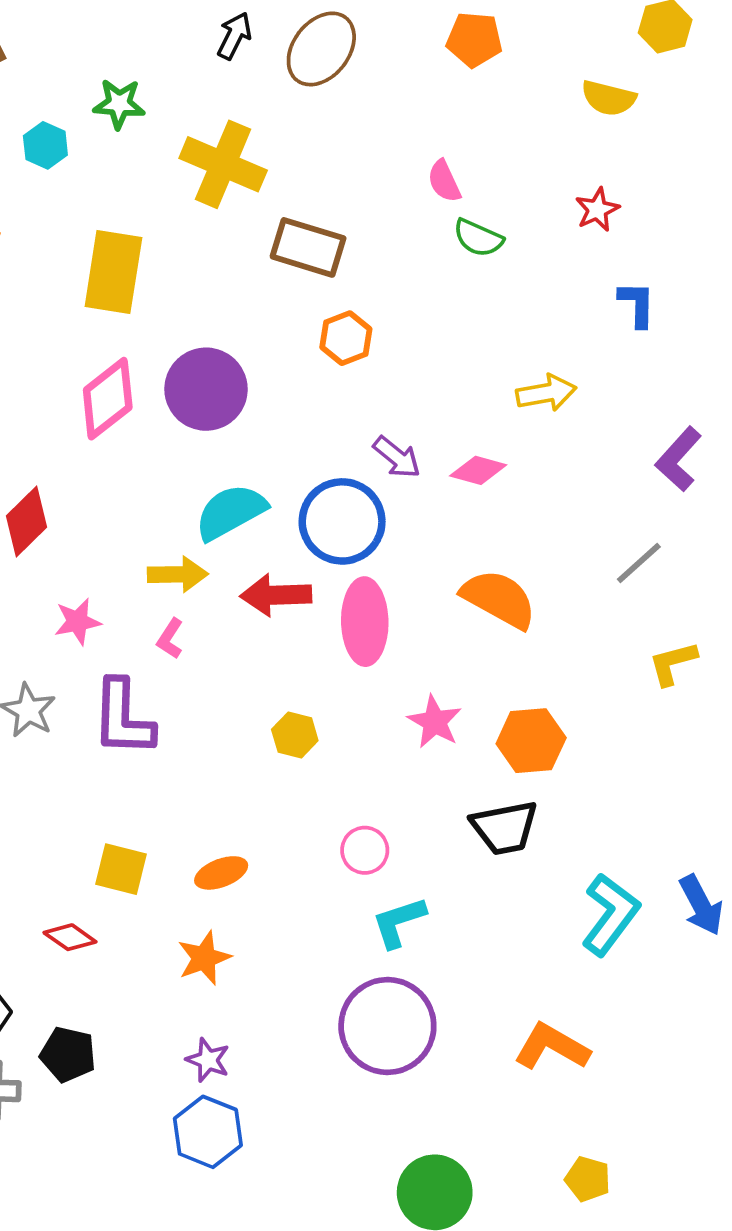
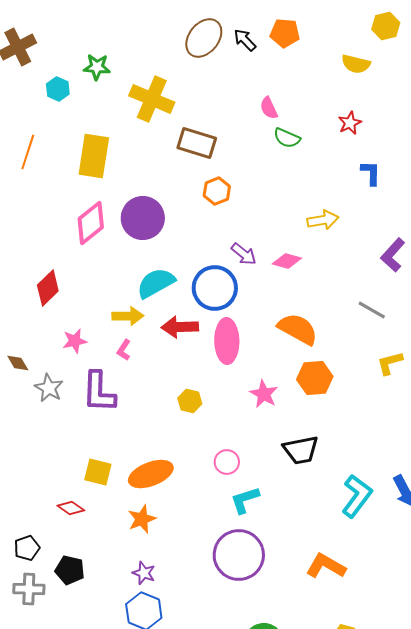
black arrow: (234, 36) -> (245, 40), moved, turned -70
gray line: (639, 563) -> (372, 310), turned 72
orange hexagon: (531, 741) -> (315, 378), moved
orange ellipse: (221, 873) -> (151, 474), size x1.6

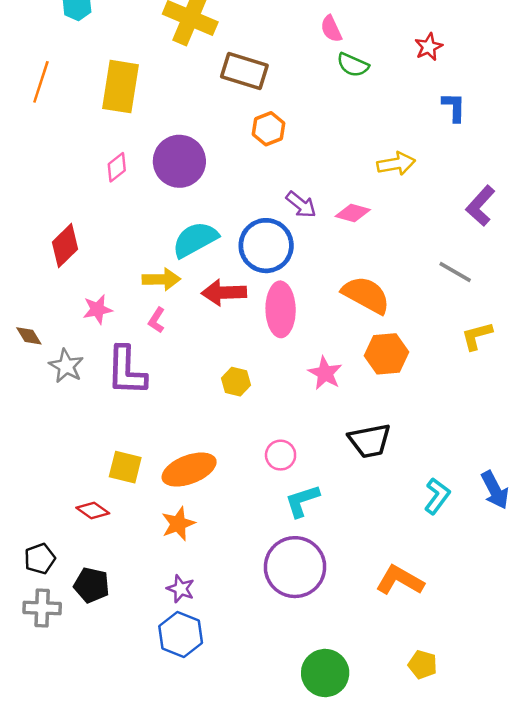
pink diamond: (91, 223) -> (117, 167), size x0.6
cyan L-shape: (357, 496) -> (437, 496), size x0.7

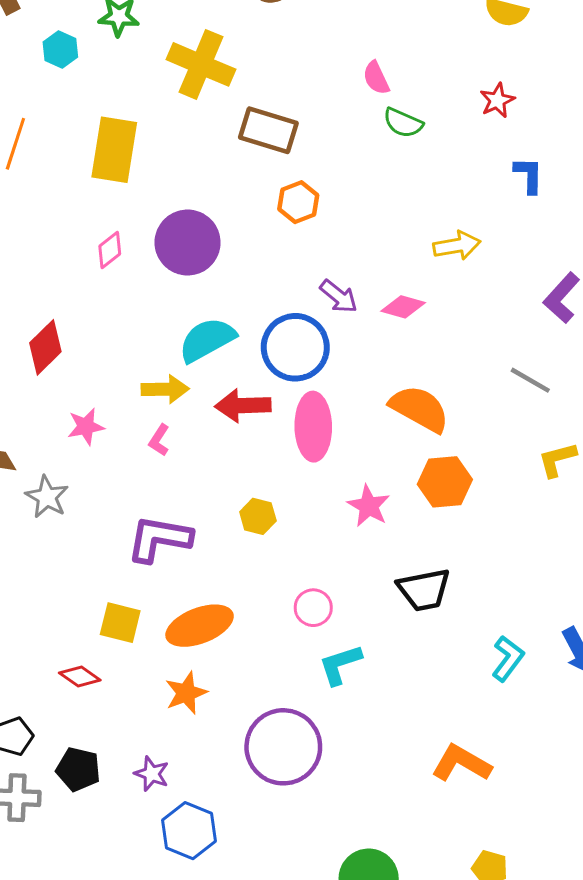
purple L-shape: (126, 371) -> (159, 539), moved, turned 98
purple circle: (295, 567) -> (283, 747), moved
purple star: (181, 589) -> (152, 774), moved

